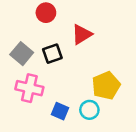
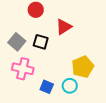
black square: (52, 54) -> (41, 42), turned 35

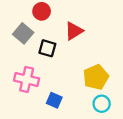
gray square: (17, 42) -> (23, 33), moved
cyan circle: (70, 86) -> (102, 104), moved

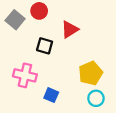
gray square: (23, 33) -> (15, 20), moved

